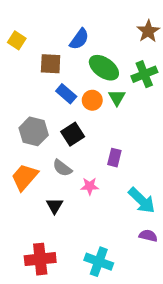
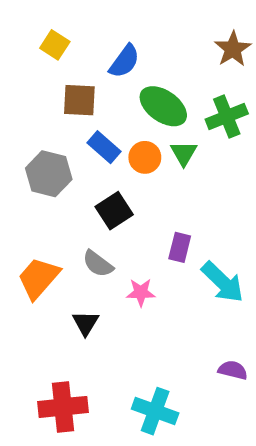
yellow square: (17, 40) -> (55, 45), moved
gray hexagon: (34, 131) -> (49, 174), moved
cyan arrow: (142, 200) -> (223, 282), moved

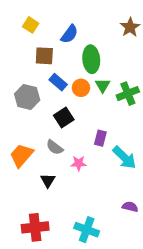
green ellipse: (163, 106) -> (91, 59), turned 50
green cross: (227, 116) -> (128, 94), moved

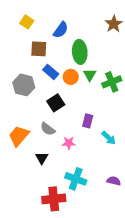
cyan arrow: (124, 158) -> (109, 138), size x0.7
red cross: (35, 227) -> (54, 199), moved
cyan cross: (87, 230) -> (76, 179), moved

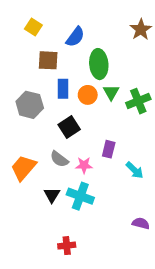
blue rectangle: (51, 72) -> (63, 89), turned 49
pink star: (69, 143) -> (84, 165), moved
cyan cross: (76, 179) -> (80, 196), moved
red cross: (54, 199) -> (67, 246), size x0.6

